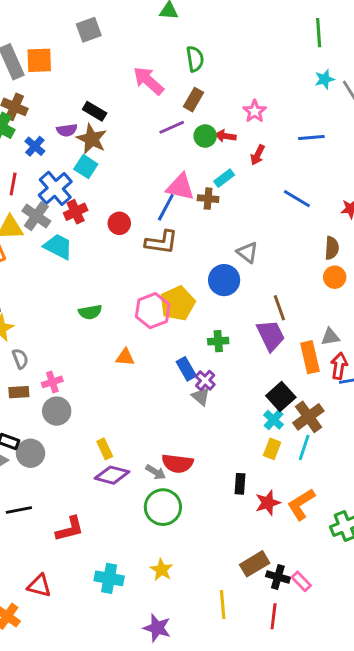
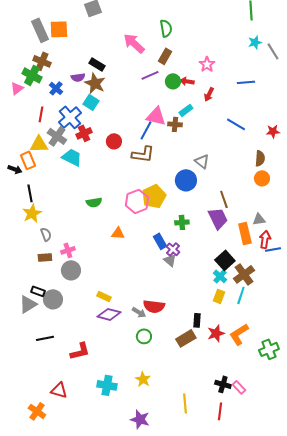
yellow rectangle: (105, 449) -> (104, 296), turned -40
green circle: (163, 507) -> (144, 336), size x0.6
brown rectangle: (255, 564) -> (186, 338), moved

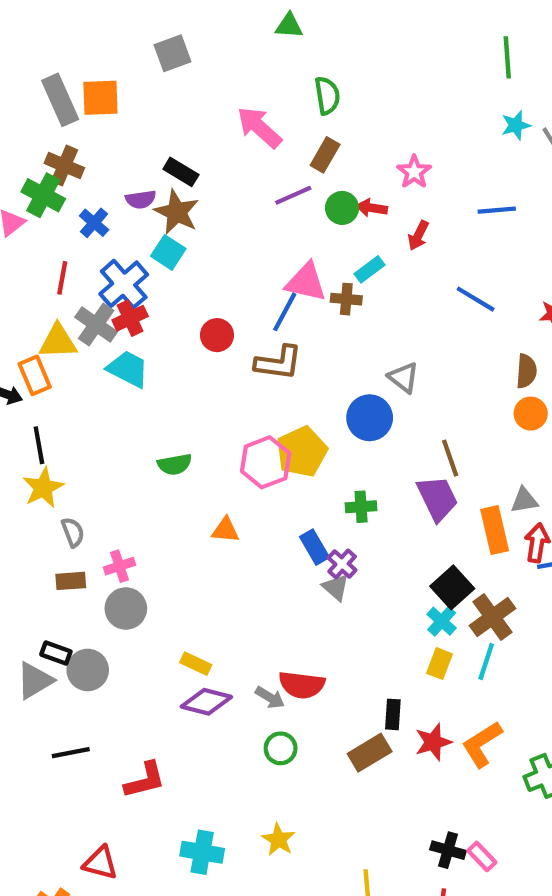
red cross: (84, 133) -> (130, 318), moved

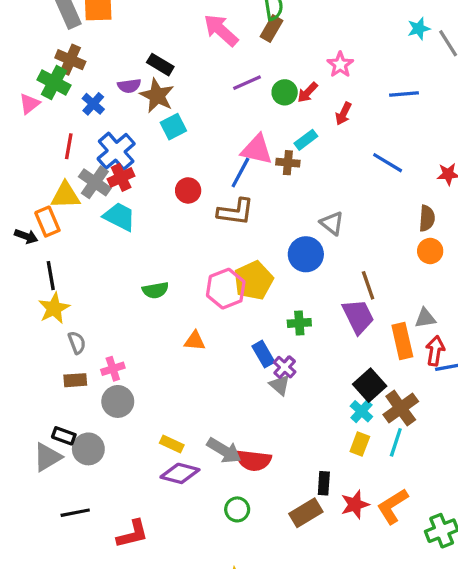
brown rectangle: (325, 155) -> (272, 29), moved
red arrow: (372, 208) -> (307, 92), turned -55
cyan square: (168, 252) -> (173, 127), moved, turned 30
gray arrow: (270, 698) -> (224, 451), moved, size x1.5

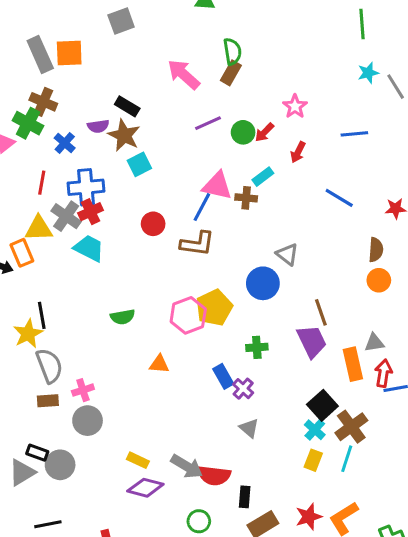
blue cross: (116, 151) -> (86, 187), turned 36
black line: (51, 276) -> (42, 315), moved
gray semicircle: (77, 343) -> (49, 366), size x1.6
gray triangle: (280, 385) -> (249, 428), moved
black rectangle: (324, 483) -> (245, 497), moved

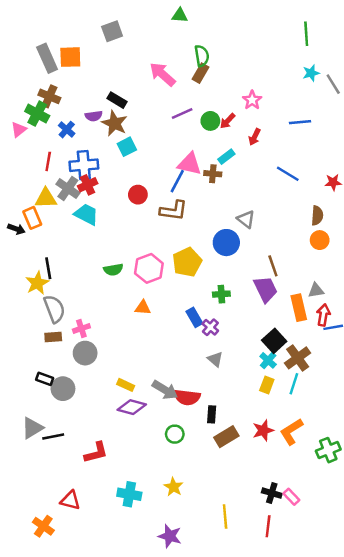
pink hexagon: (188, 315) -> (149, 268), moved
gray triangle: (22, 472) -> (32, 428), moved

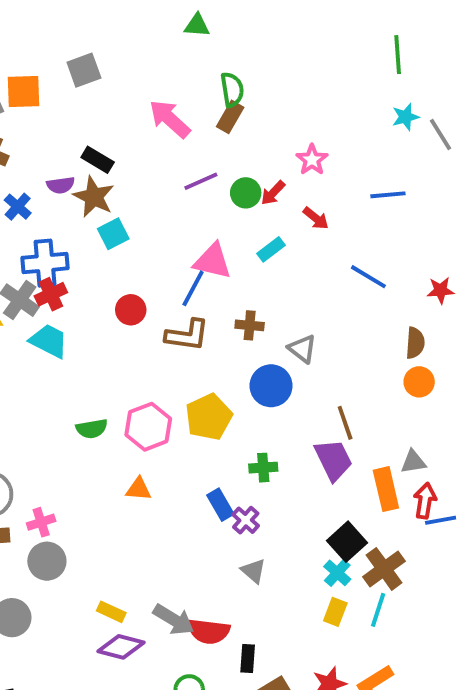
gray square: (112, 31) -> (84, 70), moved
red arrow: (255, 137) -> (316, 218), turned -77
brown cross: (213, 174) -> (250, 325), moved

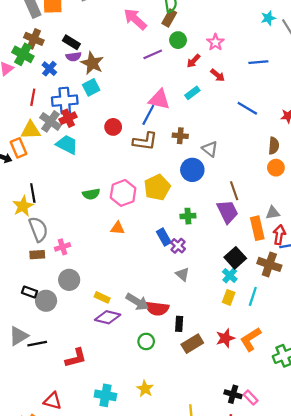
black rectangle: (98, 160) -> (71, 42), moved
green circle: (246, 193) -> (178, 40), moved
cyan square: (113, 234) -> (91, 87), moved
gray circle: (47, 561) -> (69, 280), moved
brown cross: (384, 569) -> (269, 264), moved, turned -35

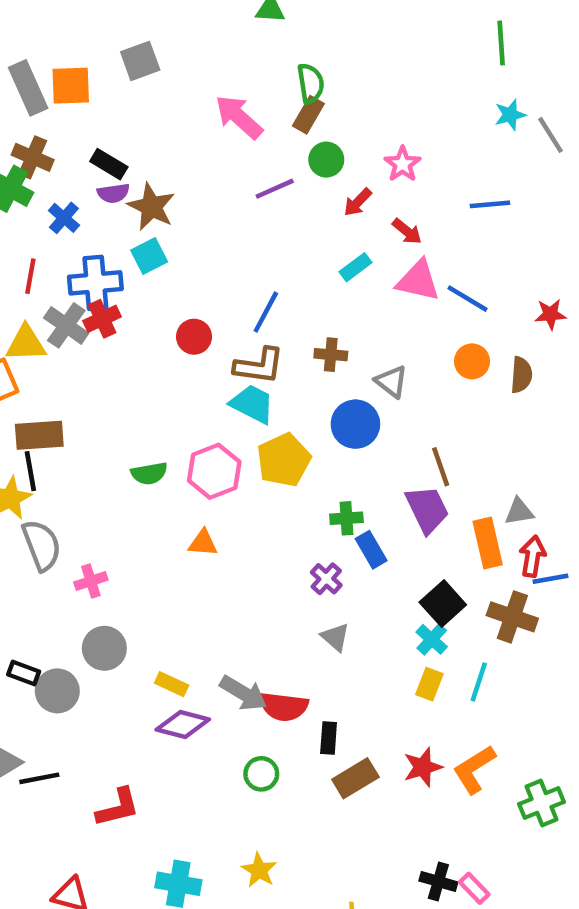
pink triangle: (159, 99) -> (418, 281), moved
cyan trapezoid: (67, 145) -> (252, 404), moved
orange circle: (276, 168) -> (472, 361), moved
blue rectangle: (164, 237) -> (371, 550), moved
brown rectangle: (37, 255) -> (39, 435), moved, size x1.5

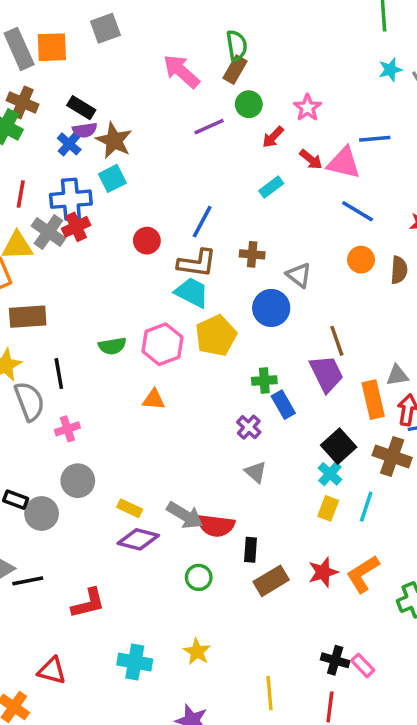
blue cross: (64, 218) -> (69, 144), moved
pink triangle: (418, 281) -> (344, 163), moved
black line: (30, 471) -> (59, 374), moved

